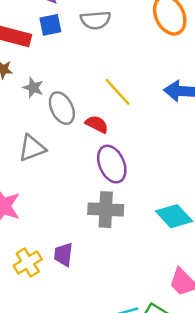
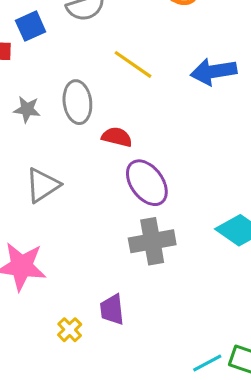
yellow line: (118, 92) -> (133, 64), moved
gray ellipse: (62, 108) -> (77, 102), moved, turned 32
yellow cross: (28, 262) -> (70, 330), size x0.7

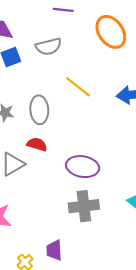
red semicircle: (117, 137) -> (37, 144), moved
purple ellipse: (147, 183) -> (83, 167), turned -48

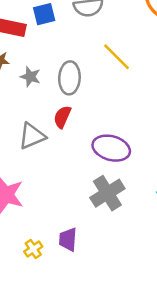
red semicircle: (37, 144) -> (62, 117), turned -90
gray cross: (84, 206) -> (107, 193), turned -32

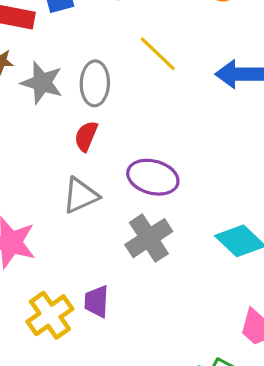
gray star: (30, 77) -> (42, 83), size x1.5
gray triangle: (32, 136) -> (80, 195), moved
yellow cross: (33, 249) -> (50, 315), size x1.8

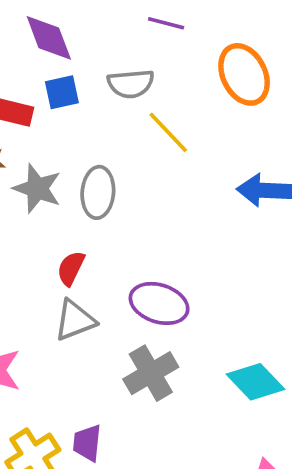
yellow line: (158, 54) -> (168, 132), moved
red semicircle: (86, 136) -> (71, 268), moved

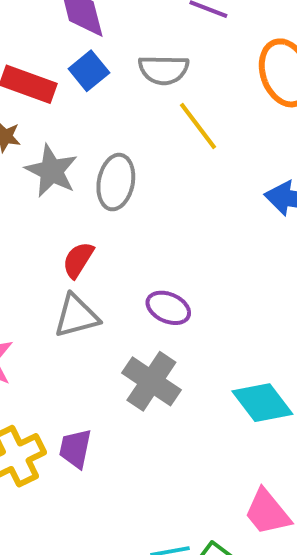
blue square: (62, 92) -> (89, 71), turned -33
purple ellipse: (159, 303) -> (168, 308), size x0.7
gray cross: (151, 373) -> (151, 381), turned -32

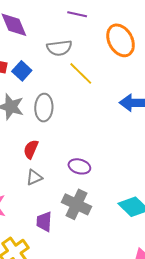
blue square: (89, 71) -> (22, 71), moved
gray triangle: (76, 316) -> (34, 177), size x0.7
purple trapezoid: (75, 449) -> (44, 222), moved

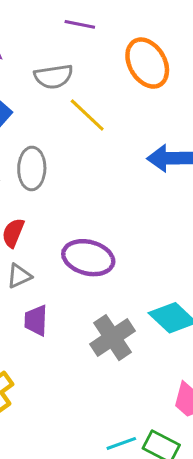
purple ellipse: (79, 166) -> (88, 258), size x1.5
gray cross: (77, 204) -> (112, 338), moved, turned 32
purple trapezoid: (44, 222) -> (36, 320), moved

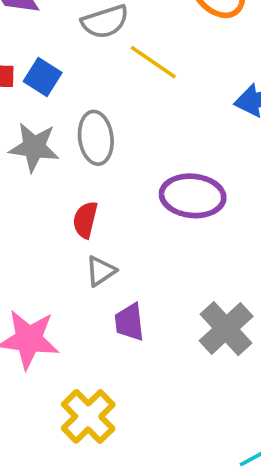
purple ellipse: (88, 258) -> (193, 196), moved

